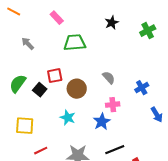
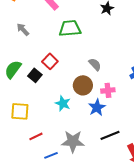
red square: (55, 76) -> (50, 61), turned -35
gray semicircle: (109, 78) -> (95, 64), moved
brown circle: (77, 89) -> (83, 85), moved

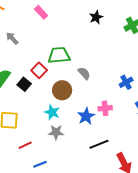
green trapezoid: (70, 28) -> (59, 55), moved
brown circle: (83, 85) -> (62, 90), moved
pink cross: (108, 90) -> (105, 108), moved
gray star: (73, 141) -> (56, 132), moved, size x0.7

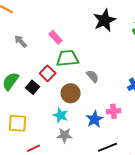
pink rectangle: (41, 12) -> (56, 37), moved
black star: (96, 17) -> (105, 20), size x1.6

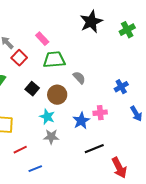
red square: (48, 73) -> (19, 58), moved
black square: (33, 87) -> (32, 89), moved

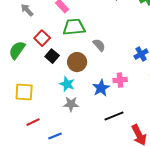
red square: (19, 58) -> (42, 38), moved
red line: (20, 150) -> (33, 122), moved

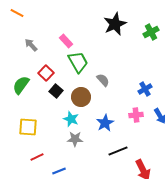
green trapezoid: (74, 27) -> (78, 62), turned 65
pink cross: (120, 80) -> (136, 115), moved

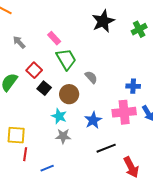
blue cross: (145, 89) -> (133, 86), turned 32
pink cross: (136, 115) -> (124, 112), size x1.6
yellow square: (28, 127) -> (16, 135), moved
red line: (37, 157) -> (25, 154), turned -56

